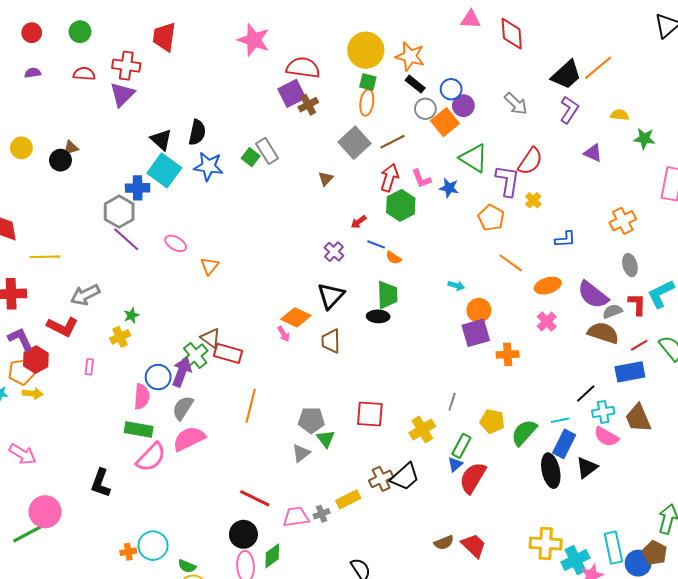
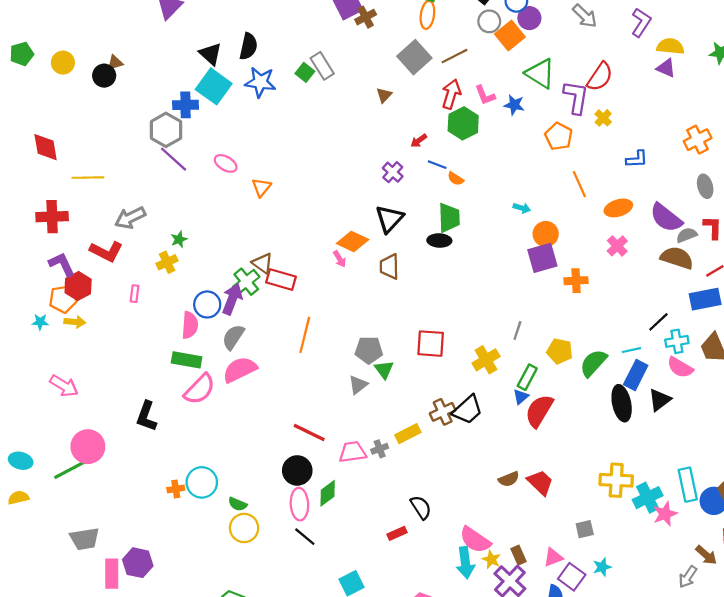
yellow semicircle: (620, 115) -> (670, 46), moved, size x1.4
orange line: (511, 263) -> (579, 184), turned 30

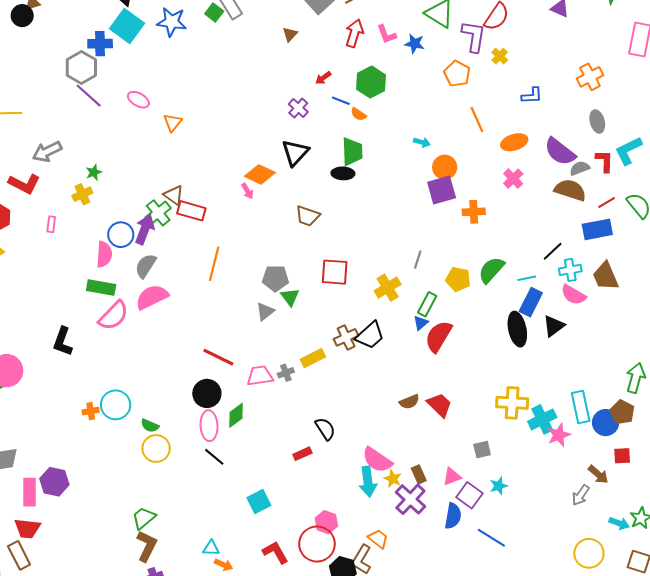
green hexagon: (463, 123) -> (371, 82), moved
brown trapezoid: (389, 267) -> (308, 216), moved, turned -70
green semicircle: (593, 363) -> (491, 270), moved

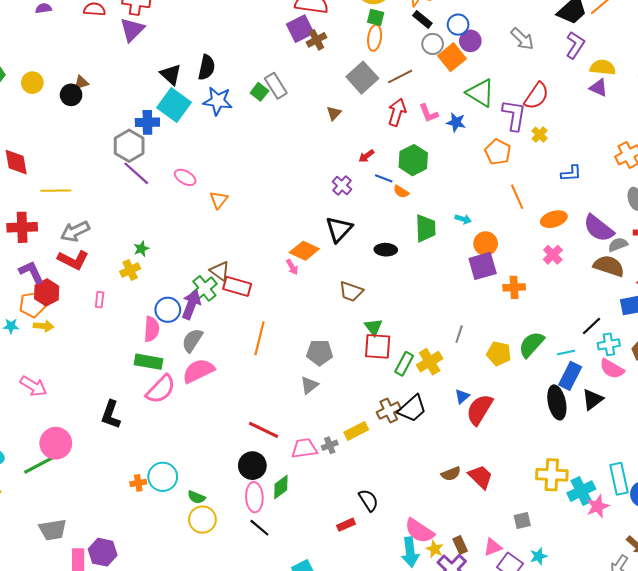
gray arrow: (47, 152) -> (75, 231), moved
green trapezoid: (352, 152) -> (425, 228), moved
green triangle: (290, 297) -> (374, 327), moved
green rectangle: (427, 304) -> (404, 364), moved

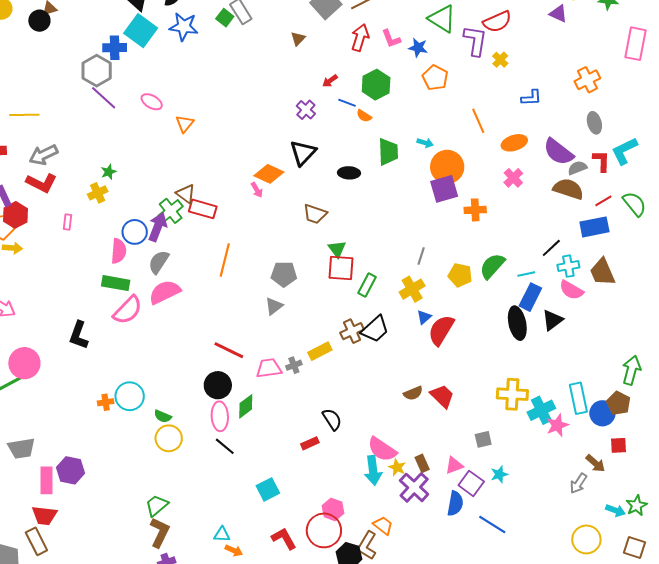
red semicircle: (537, 96) -> (497, 22), turned 32
orange pentagon: (498, 152) -> (435, 78), moved
orange circle: (486, 244) -> (447, 167), size x1.4
yellow cross: (430, 362) -> (412, 289), moved

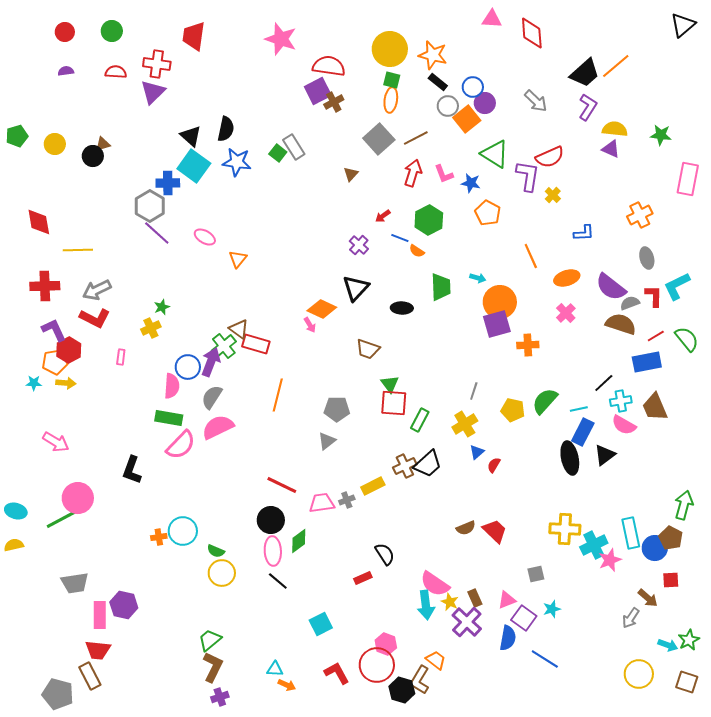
red semicircle: (441, 330) -> (494, 465), size x0.5

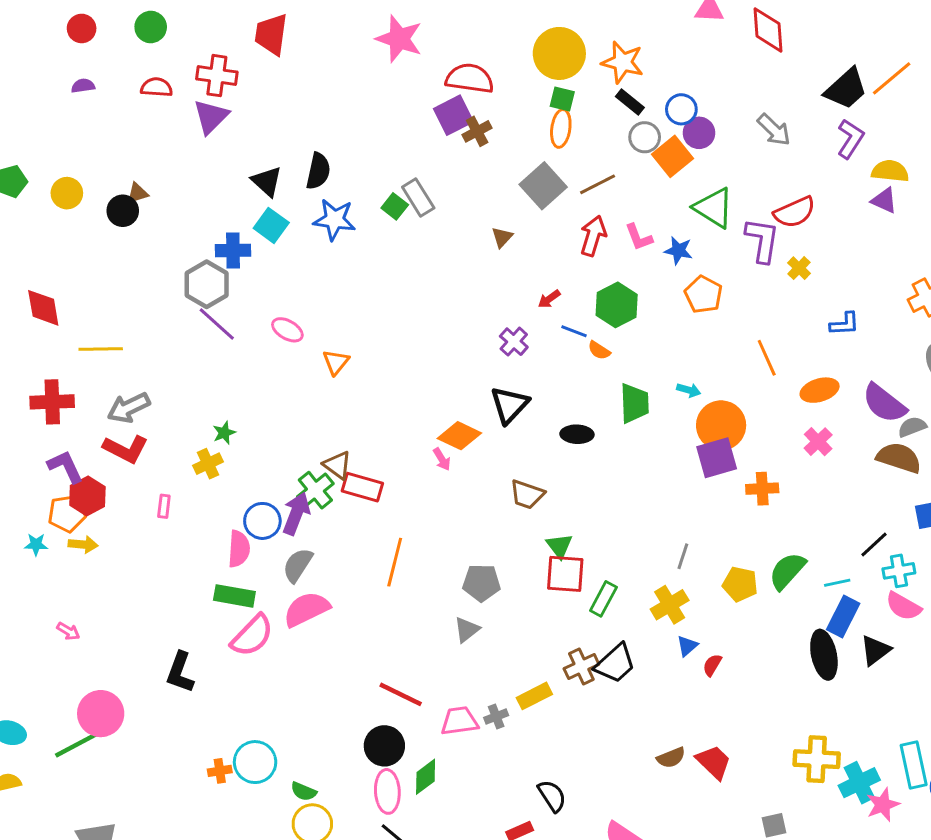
cyan square: (194, 166) -> (271, 225), size x0.7
pink arrow: (56, 442) -> (68, 631), size x0.6

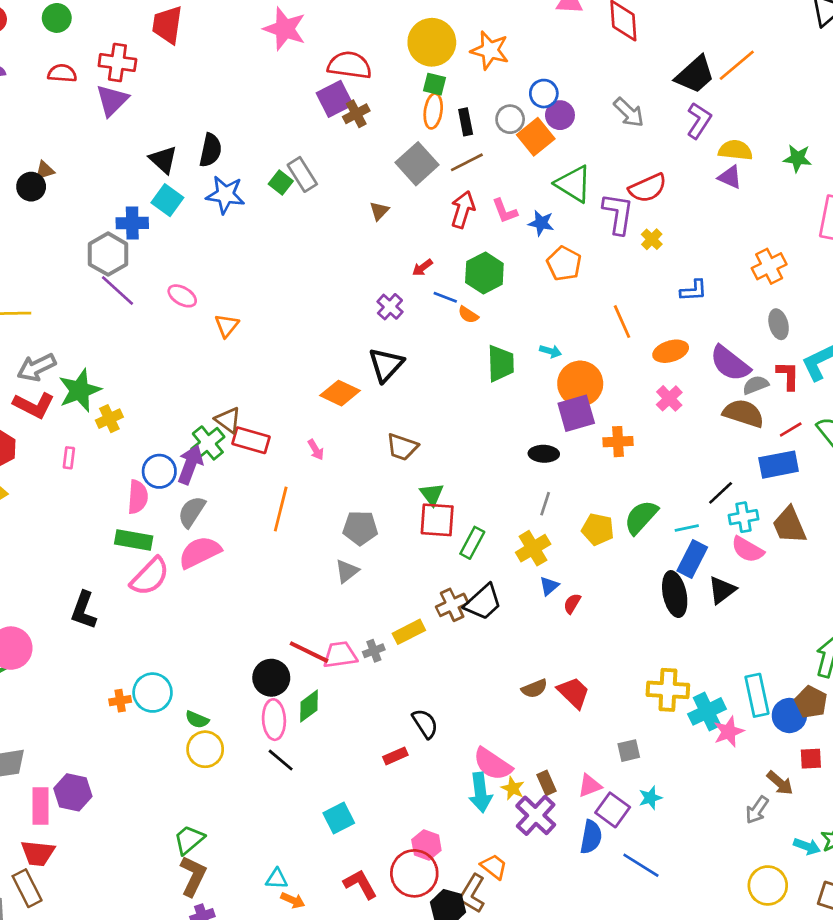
black rectangle: (630, 102) -> (466, 122), moved, turned 40
green star: (224, 433) -> (80, 390), moved, size x2.0
black ellipse: (577, 434) -> (544, 454), moved
pink arrow: (442, 459) -> (316, 450), moved
red line: (401, 694) -> (309, 652), moved

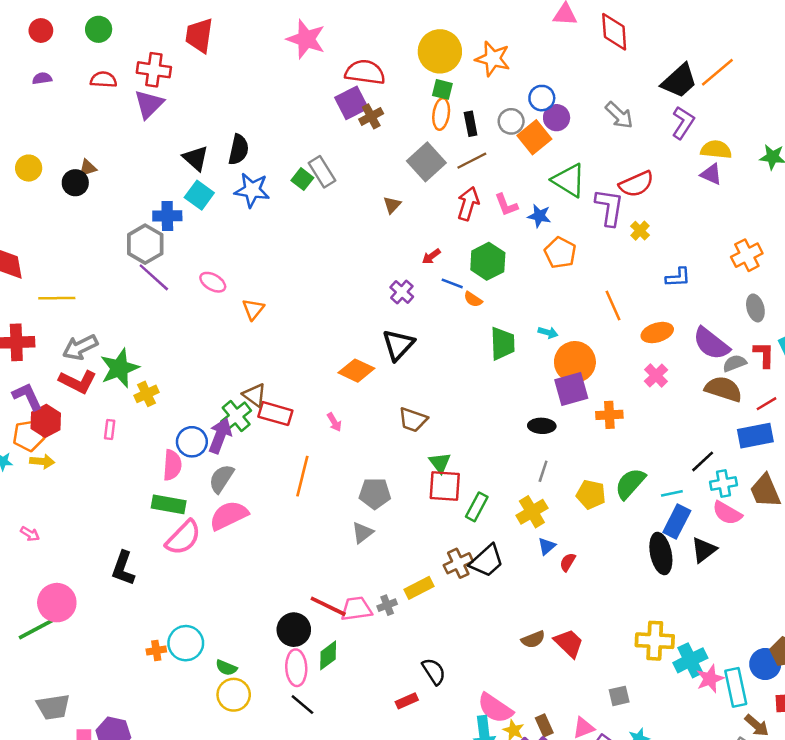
cyan rectangle: (757, 695) -> (736, 687), moved

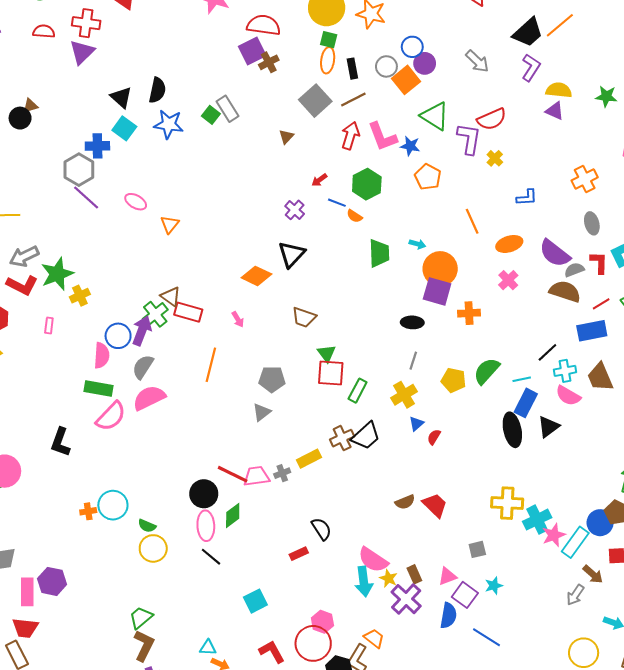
pink L-shape: (506, 205) -> (382, 137), size x1.5
purple square: (571, 389) -> (437, 291), turned 32
cyan rectangle: (736, 687) -> (575, 542), turned 48

